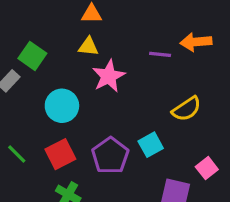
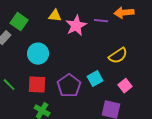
pink star: (109, 76) -> (76, 26), moved
red square: (60, 154) -> (37, 85), turned 30
pink square: (207, 168) -> (125, 86), moved

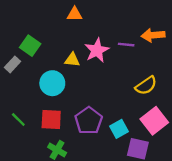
yellow triangle: (55, 16) -> (72, 60), moved
cyan square: (95, 79) -> (119, 129), moved
pink square: (125, 86) -> (154, 121), size x1.6

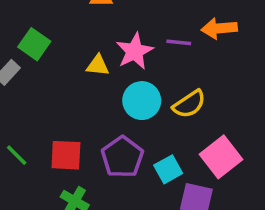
cyan circle: (52, 83) -> (142, 101), moved
yellow semicircle: (146, 86) -> (189, 104), moved

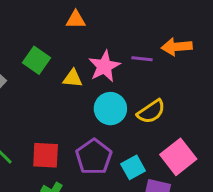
green square: (34, 44) -> (37, 60), moved

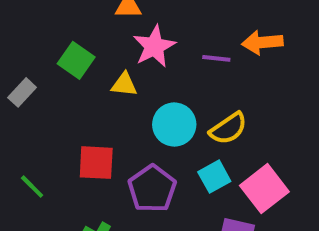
pink star: (104, 66) -> (154, 46), moved
red square: (46, 155) -> (96, 163), moved
cyan square: (133, 167) -> (214, 177), moved

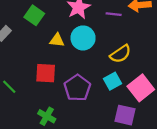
yellow triangle: (124, 84) -> (57, 40), moved
cyan circle: (174, 124) -> (83, 38), moved

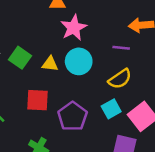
purple line: (114, 14) -> (121, 48), moved
green square: (34, 15) -> (20, 58), moved

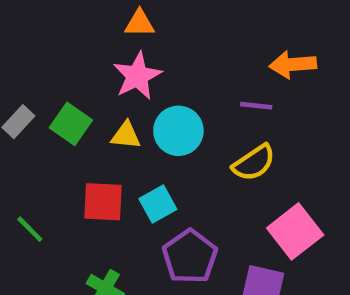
pink star: (74, 28) -> (137, 76), moved
cyan square: (111, 109) -> (158, 204), moved
purple pentagon: (72, 116) -> (190, 257), moved

